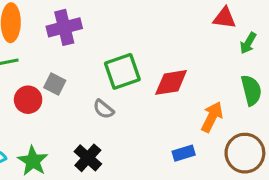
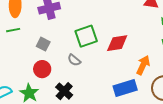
red circle: (28, 100) -> (42, 69), moved
blue rectangle: (184, 153) -> (125, 88), size x1.6

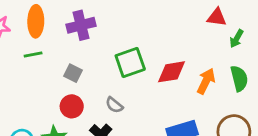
gray semicircle: (74, 60) -> (114, 105), moved
orange arrow: (143, 65) -> (206, 81), moved

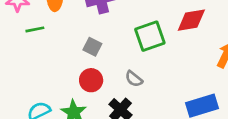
green line: (33, 55) -> (35, 29), moved
red diamond: (171, 72) -> (191, 20), moved

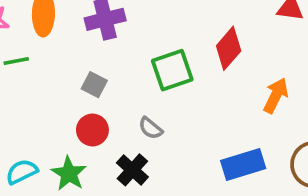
red diamond: (191, 20) -> (229, 48), turned -40

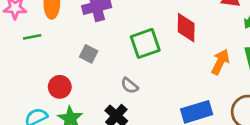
red diamond: (229, 48) -> (186, 28), turned -40
red circle: (92, 130) -> (60, 87), moved

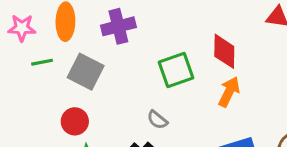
gray square: (89, 54) -> (86, 72), moved, size x1.6
orange arrow: (220, 62) -> (229, 92), moved

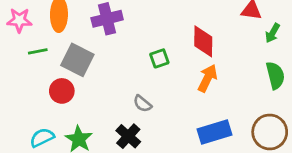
green square: (176, 70) -> (159, 58), size x0.6
red circle: (75, 121) -> (62, 91), moved

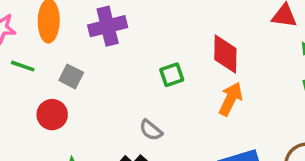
green line: (38, 51) -> (23, 66), turned 30
gray square: (77, 60) -> (71, 76), size x0.6

